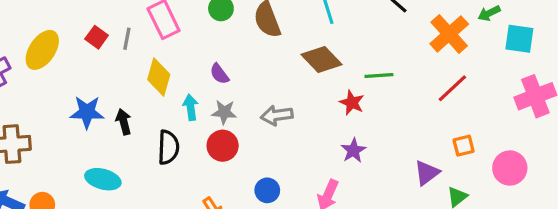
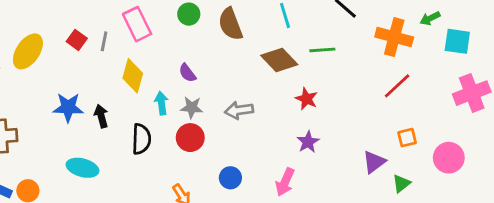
orange cross: (449, 34) -> (394, 37), turned -33
green line: (379, 75) -> (322, 50), moved

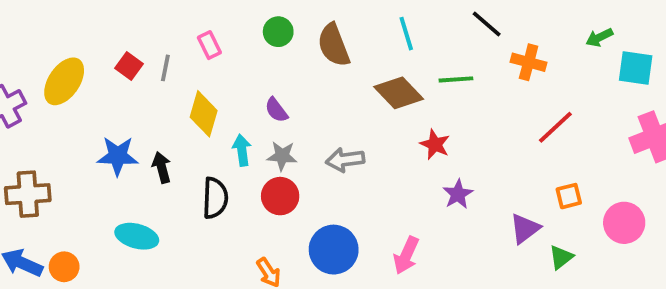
pink rectangle: (137, 24) -> (209, 45), size x0.6
orange cross: (394, 37) -> (529, 62), moved, size x0.7
purple star: (308, 142) -> (458, 194), moved
blue circle: (230, 178) -> (334, 250), size x1.6

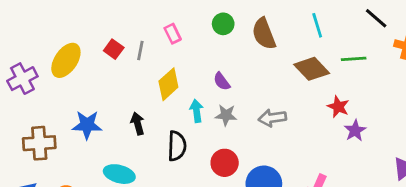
yellow diamond: (204, 114) -> (168, 84), turned 32
blue star: (118, 156) -> (87, 125), moved
purple star: (458, 194) -> (355, 131), moved
red circle: (280, 196) -> (225, 163), moved

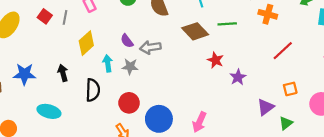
gray arrow: (272, 118) -> (150, 47), moved
purple star: (355, 131) -> (238, 77), moved

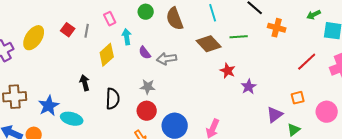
red line: (283, 51) -> (307, 62), moved
cyan arrow: (108, 63) -> (127, 37), moved
gray star: (130, 67) -> (148, 87), moved
blue star: (24, 74) -> (49, 106), moved, turned -30

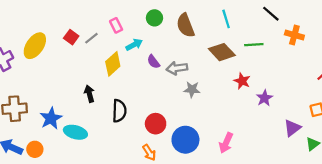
gray line: (87, 31) -> (91, 38), turned 40
cyan arrow: (127, 37) -> (134, 45), turned 70
gray star: (148, 87) -> (192, 89), moved

